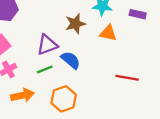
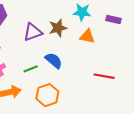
purple triangle: (47, 45) -> (33, 32), moved

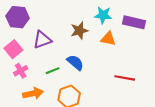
purple rectangle: (113, 20) -> (134, 22), size x1.5
purple triangle: (33, 32) -> (42, 40), moved

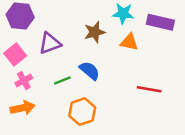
orange arrow: (33, 93) -> (23, 108), moved

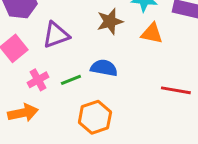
blue semicircle: (90, 71) -> (104, 68), turned -30
pink cross: (24, 81) -> (38, 80), moved

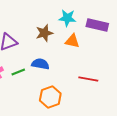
orange hexagon: (95, 117) -> (50, 97), moved

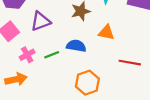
orange triangle: (72, 41) -> (106, 32), moved

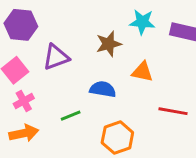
pink cross: (27, 55) -> (24, 101), moved
green line: (52, 55) -> (71, 116), moved

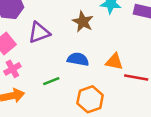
brown star: (109, 44) -> (83, 22), turned -30
orange triangle: (142, 72) -> (114, 62), moved

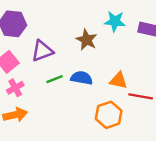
green line: (51, 81) -> (55, 79), moved
orange hexagon: (90, 99) -> (109, 115), moved

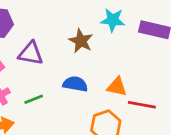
purple triangle: (42, 51) -> (31, 53), turned 30
green line: (55, 79) -> (34, 99), moved

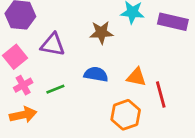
brown star: (81, 41) -> (101, 32), turned -30
red line: (142, 105) -> (161, 95), turned 65

